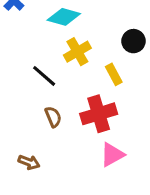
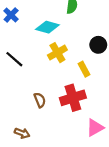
black line: (44, 76) -> (14, 59), moved
pink triangle: (112, 155) -> (95, 128), moved

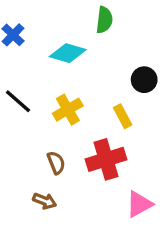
yellow cross: (57, 53) -> (68, 110), moved
brown arrow: (22, 133) -> (45, 201), moved

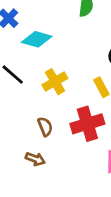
cyan diamond: (68, 53) -> (37, 39), moved

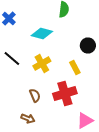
cyan diamond: (37, 39) -> (42, 34), moved

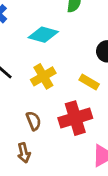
yellow rectangle: (75, 68) -> (89, 82), turned -32
brown arrow: (28, 118) -> (24, 153), turned 56

